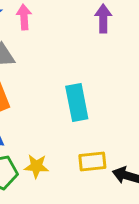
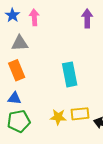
yellow star: (36, 166) -> (58, 117), moved

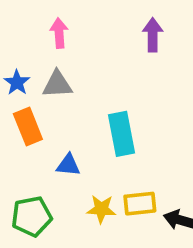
blue star: (12, 15) -> (17, 83), moved
gray triangle: (20, 43) -> (57, 84), moved
blue triangle: (15, 98) -> (68, 165), moved

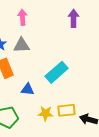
cyan rectangle: (121, 134) -> (57, 72), turned 60

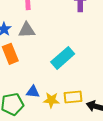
blue triangle: (28, 89) -> (33, 92), moved

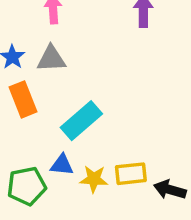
cyan rectangle: (63, 58) -> (81, 121), moved

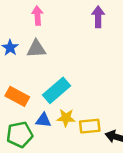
orange rectangle: (23, 99) -> (17, 96), moved, turned -40
yellow star: (94, 179) -> (66, 118), moved

